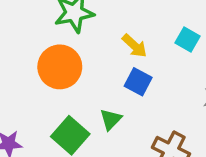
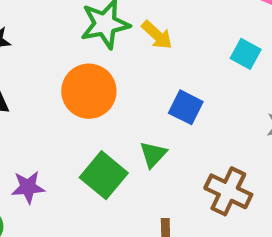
yellow arrow: (134, 46) -> (157, 35), moved

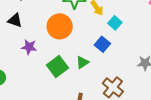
cyan square: (246, 54) -> (115, 23), moved
purple star: (28, 187) -> (29, 47), moved

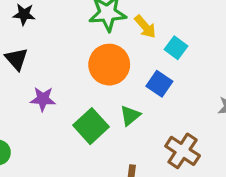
black triangle: (15, 20) -> (16, 59), turned 35
orange circle: (60, 26) -> (109, 65), moved

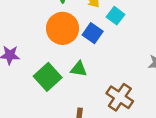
blue square: (159, 84) -> (93, 33), moved
green triangle: (130, 116) -> (79, 69), turned 48

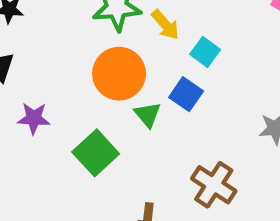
blue square: (93, 33) -> (186, 94), moved
green triangle: (79, 69) -> (148, 115), moved, turned 42

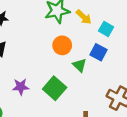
orange circle: (119, 74) -> (62, 45), size x0.7
purple star: (34, 118) -> (21, 87), moved

